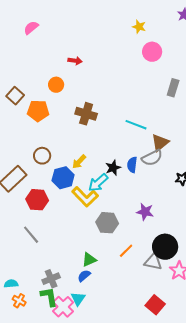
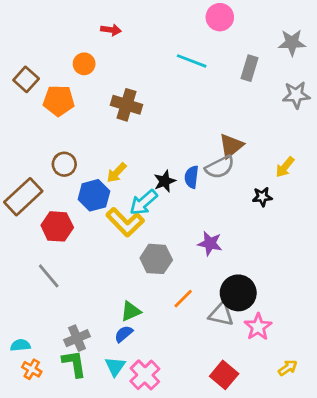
cyan line: (136, 125) -> (192, 61), moved
pink cross: (63, 307) -> (145, 375), moved

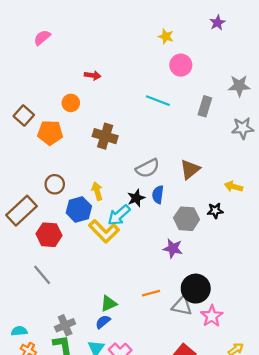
gray semicircle: (220, 167) -> (148, 168), moved
yellow arrow: (285, 167) -> (234, 187), turned 66
yellow arrow: (117, 173) -> (97, 191), turned 120
gray hexagon: (156, 259) -> (187, 219), moved
orange line: (183, 299) -> (151, 293), turned 30

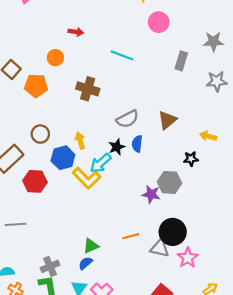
cyan line: (158, 101) -> (122, 55), moved
gray hexagon: (187, 219) -> (169, 182), moved
gray line: (42, 275) -> (16, 224), moved, turned -54

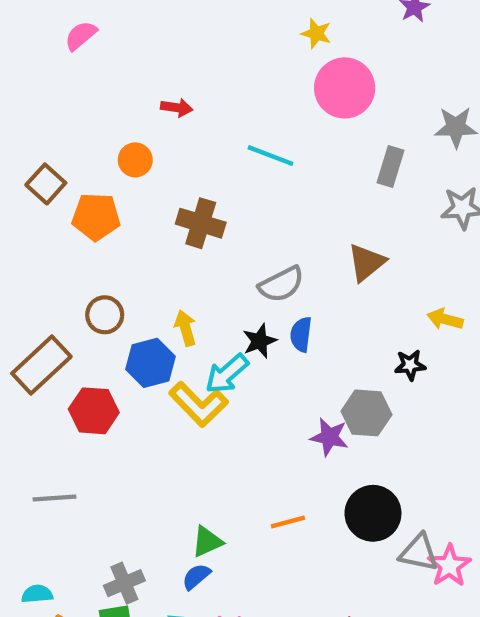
pink circle: (159, 22) -> (345, 88), size x1.4
brown triangle: (167, 120) -> (366, 262), moved
gray triangle: (160, 248) -> (419, 553), moved
pink star: (188, 258) -> (449, 566), moved

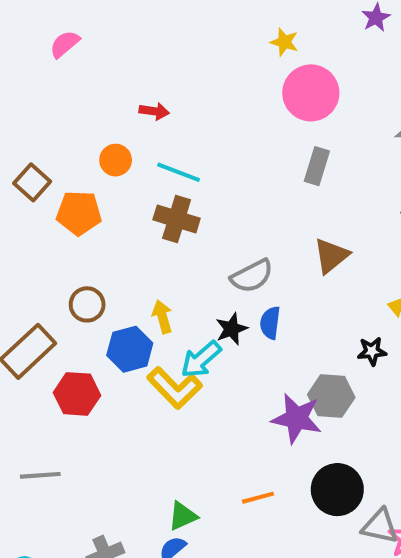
cyan line: (270, 156) -> (179, 172), moved
gray rectangle: (390, 166) -> (317, 166), moved
purple star: (329, 437) -> (297, 418), size x1.4

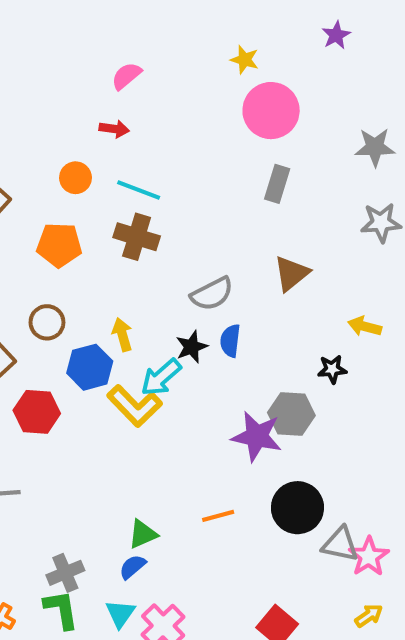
pink semicircle: (65, 44) -> (126, 76), moved
orange pentagon: (79, 213) -> (59, 245), moved

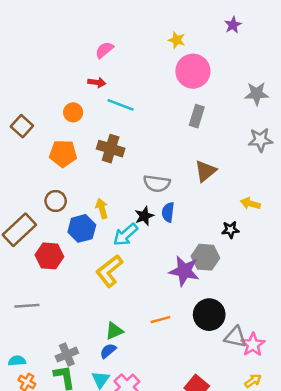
cyan line: (139, 190) -> (121, 105), moved
gray semicircle: (212, 294) -> (157, 184), turned 35
yellow L-shape: (135, 406) -> (109, 271), moved, turned 96

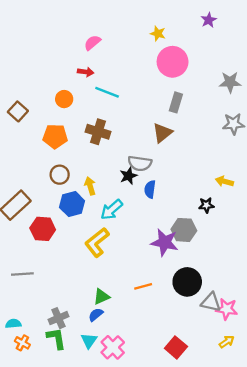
brown triangle: (205, 171) -> (162, 133), moved
brown circle: (56, 201) -> (60, 175), moved
black star: (144, 216) -> (128, 176), moved
pink star: (253, 345) -> (227, 309), turned -30

